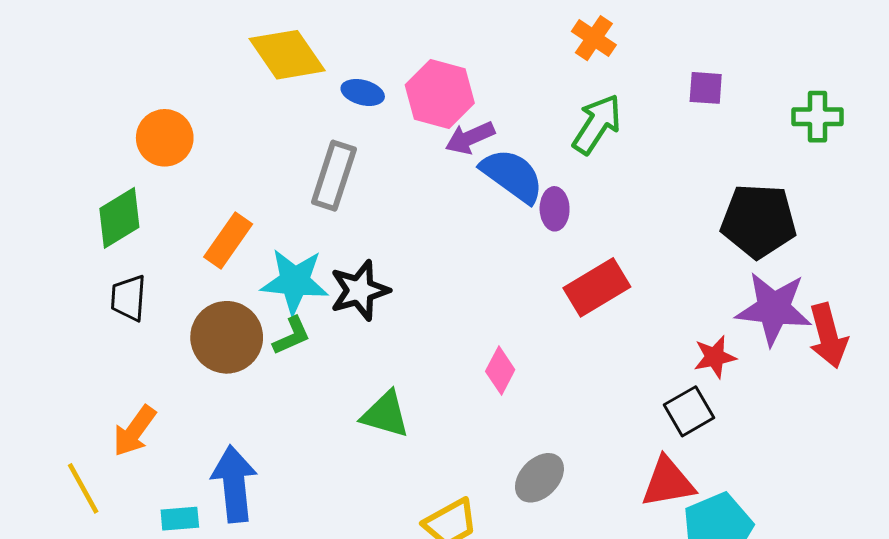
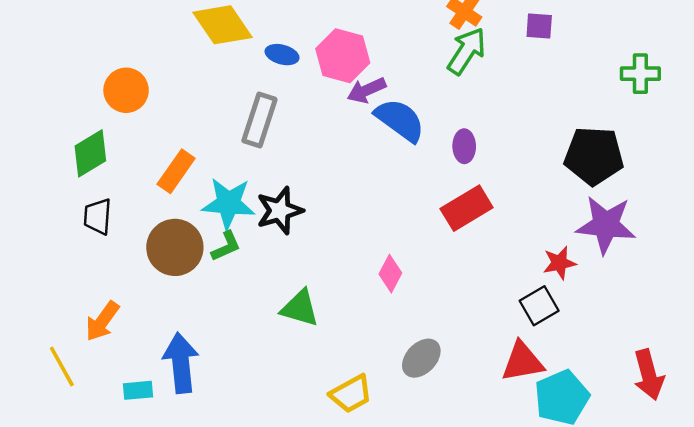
purple square: (706, 88) -> (539, 26), moved
green arrow: (597, 124) -> (467, 51), moved
purple ellipse: (555, 209) -> (464, 146), moved
red arrow: (828, 336) -> (649, 375), moved

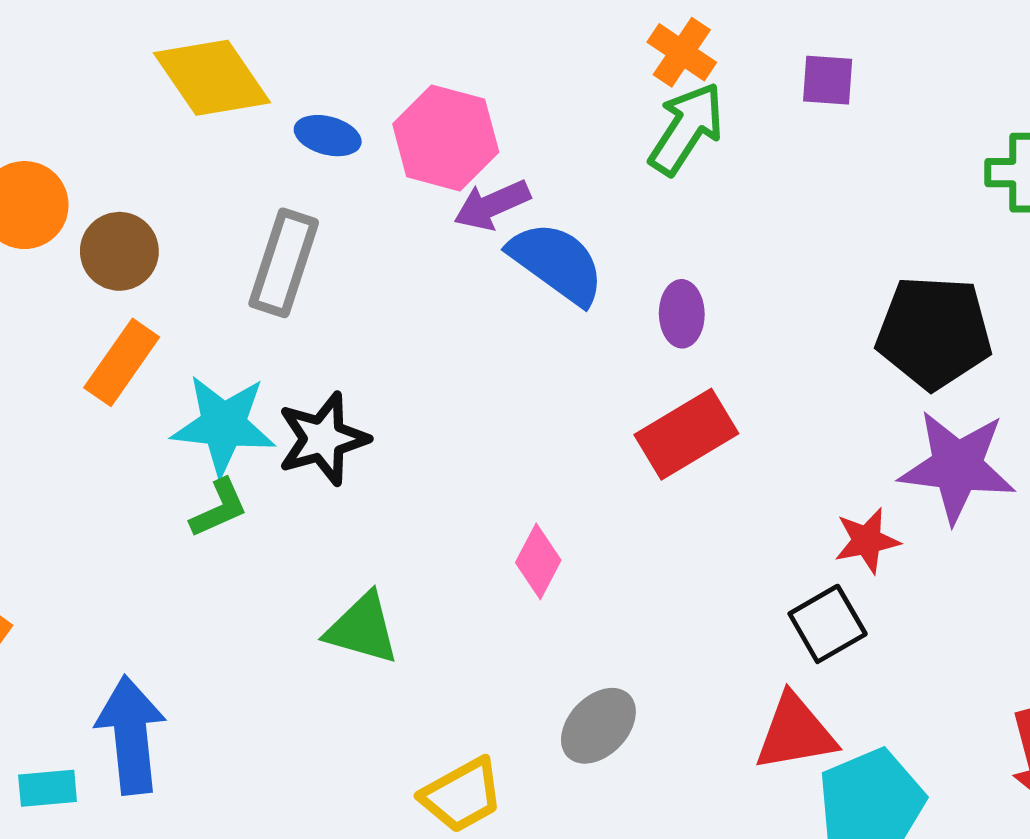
brown circle: (175, 247) -> (119, 251), moved, size x0.7

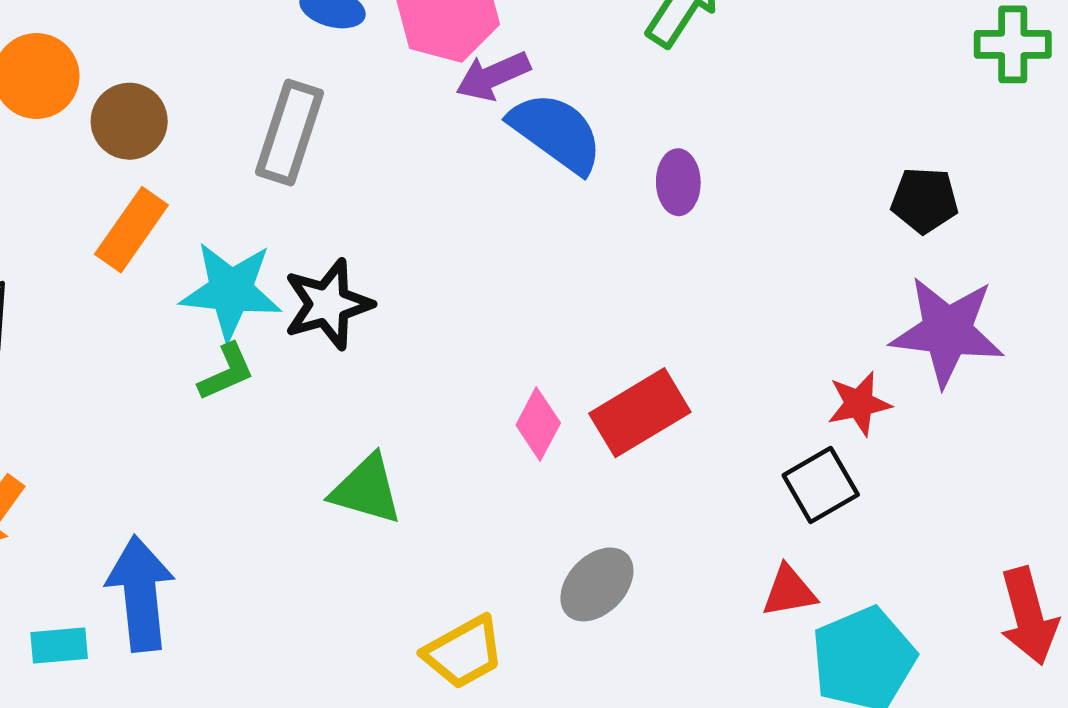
black pentagon: (934, 332) -> (925, 200), size x0.6
red rectangle: (686, 434) -> (640, 413), moved
red triangle: (795, 733) -> (789, 591), size x0.7

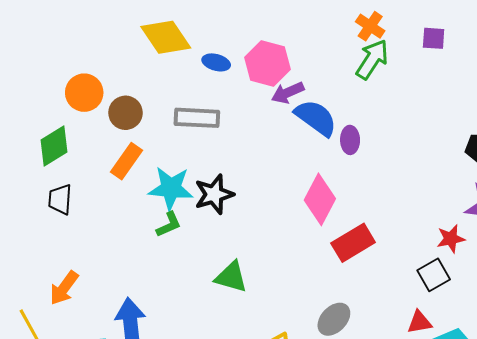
gray rectangle: (290, 132) -> (197, 118), turned 75
purple ellipse: (678, 182) -> (350, 140), moved
pink diamond: (538, 424) -> (320, 199), moved, size x1.6

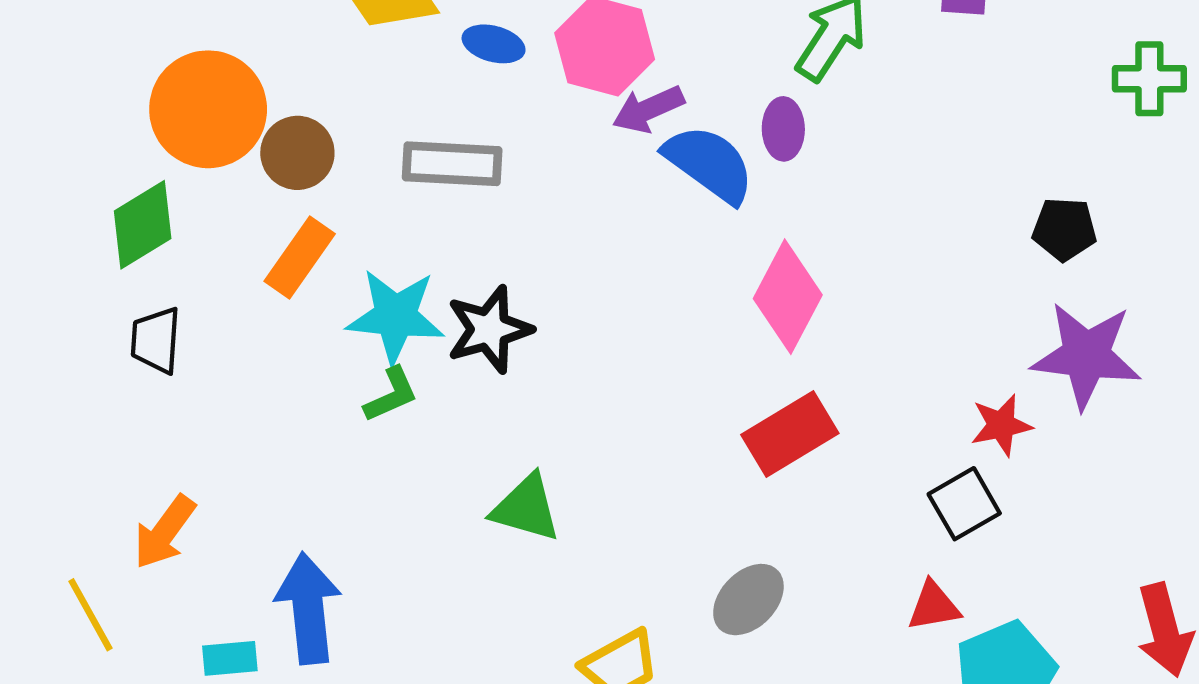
orange circle: (84, 93) -> (208, 109), size x1.4
purple ellipse: (350, 140) -> (783, 129), moved
pink diamond: (320, 199) -> (788, 297), moved

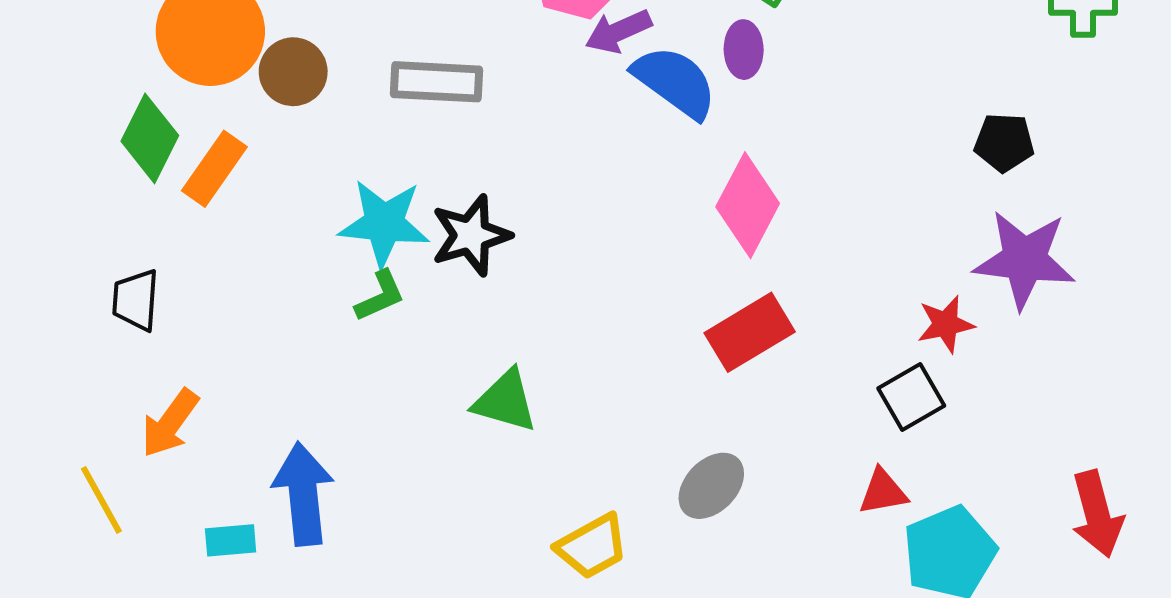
green diamond: (143, 225) -> (150, 138), turned -32
orange rectangle: (300, 257) -> (214, 169), moved
black trapezoid: (156, 340) -> (136, 300), moved

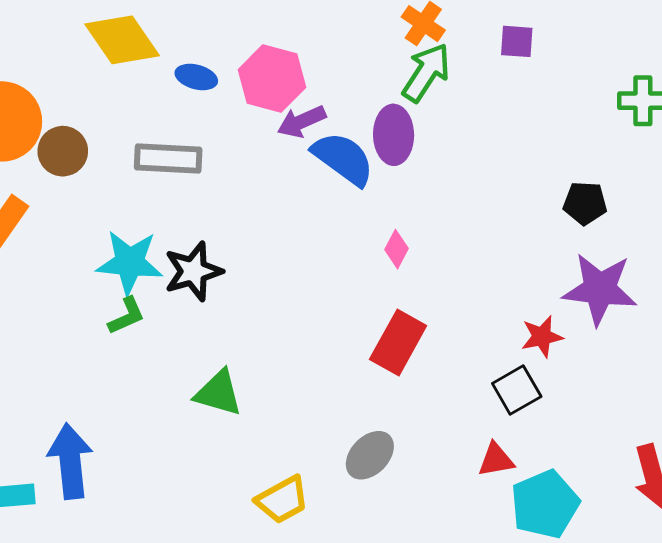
purple ellipse: (744, 50) -> (394, 135), size x1.4
pink diamond: (748, 205) -> (397, 249), size x0.5
red rectangle: (750, 332) -> (398, 343), turned -30

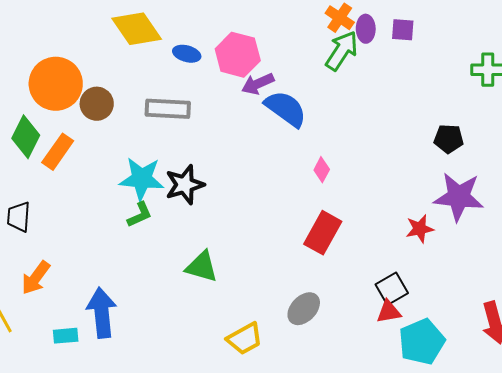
purple ellipse: (394, 135) -> (366, 29), moved, size x0.7
black square: (517, 390) -> (392, 289), moved

